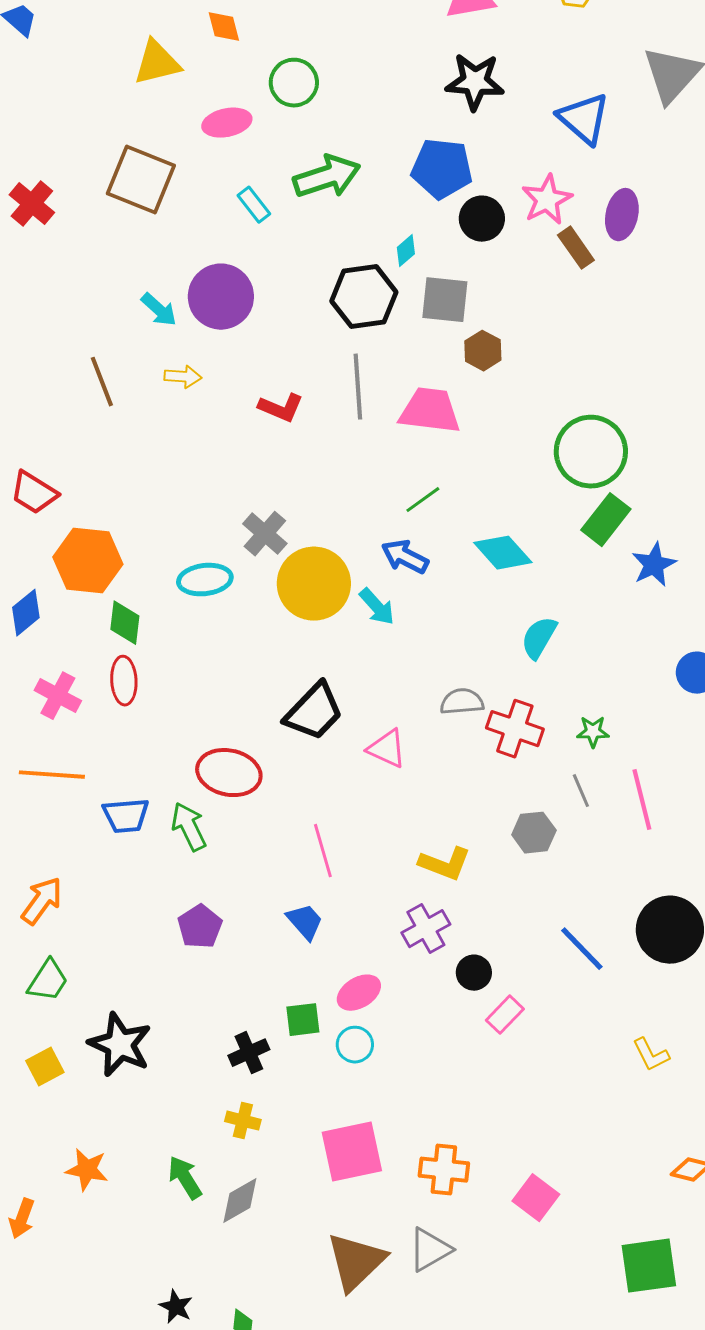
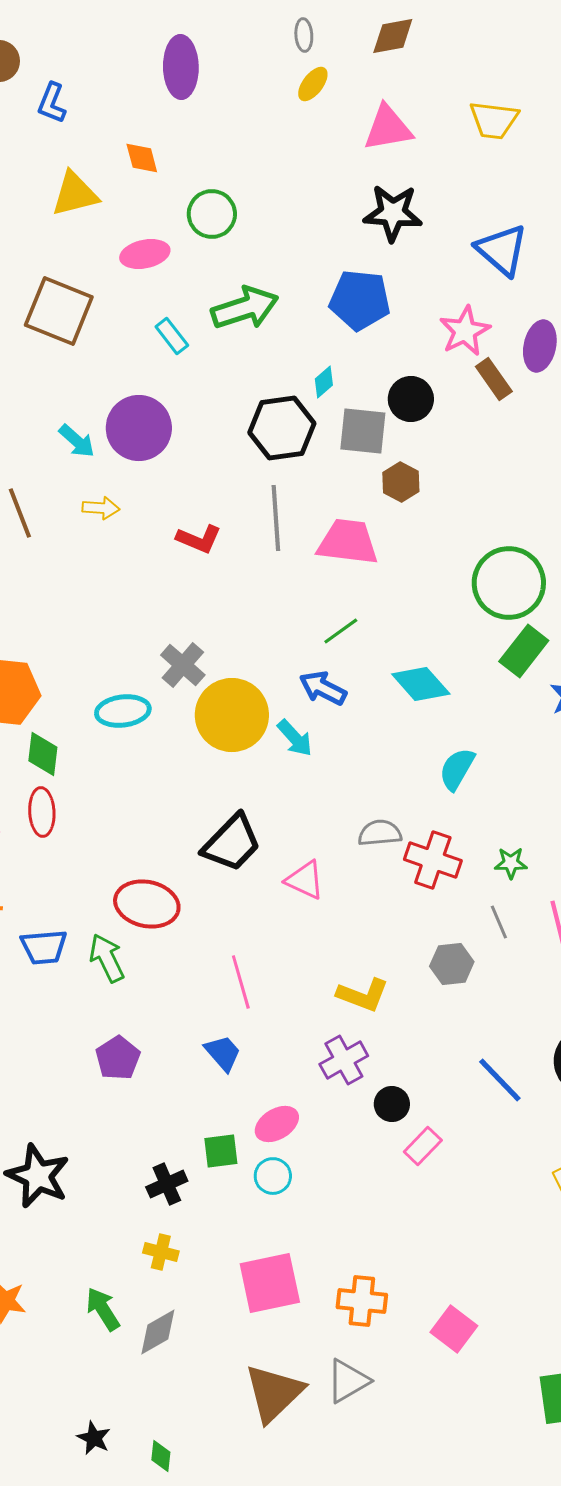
black circle: (482, 219) -> (411, 399), moved

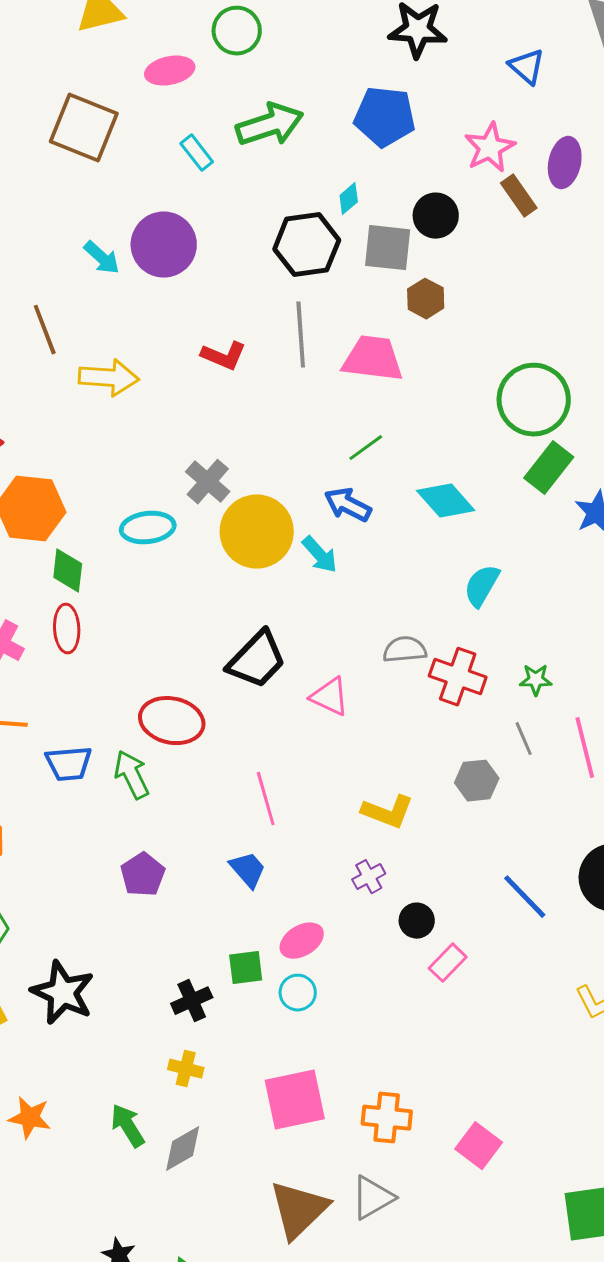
blue triangle: (502, 250) -> (527, 67), size x0.7
yellow arrow: (101, 508) -> (109, 378), moved, size x1.6
purple cross: (344, 1060) -> (369, 877), size x0.7

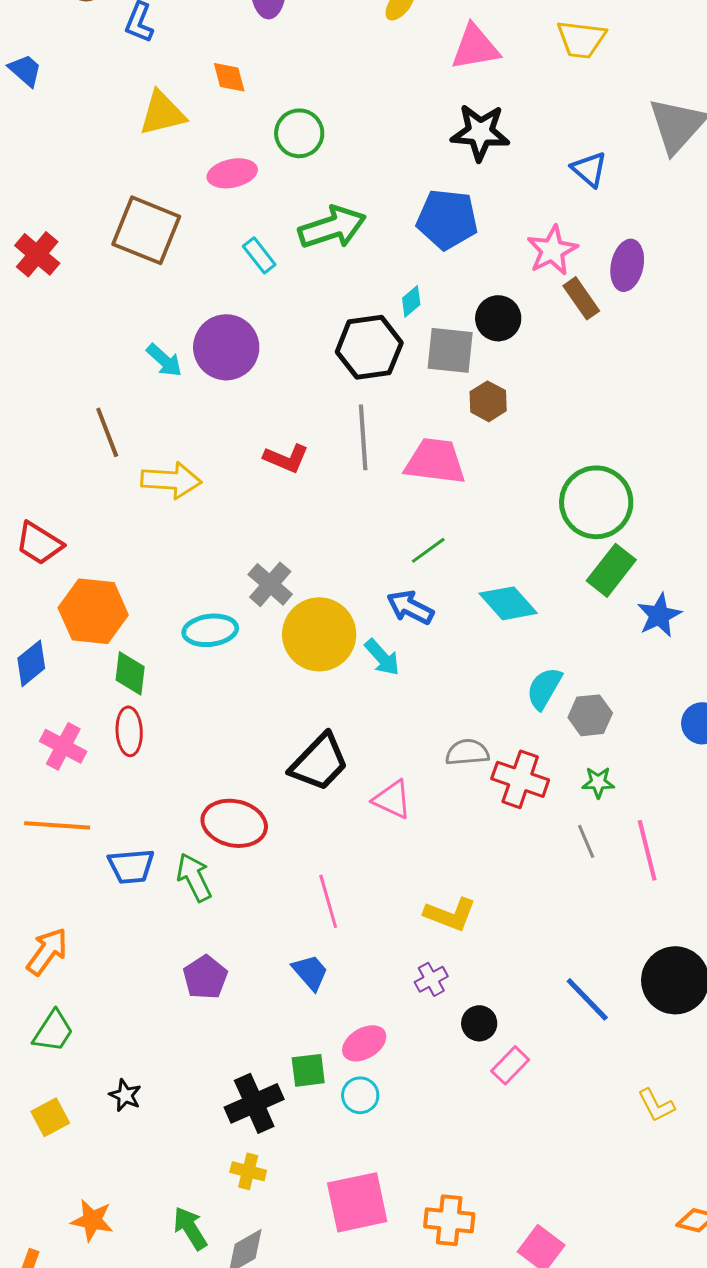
gray hexagon: (477, 781) -> (590, 715), moved
black star: (63, 993) -> (125, 1095), size x0.5
black cross: (192, 1001) -> (254, 1103), size x1.4

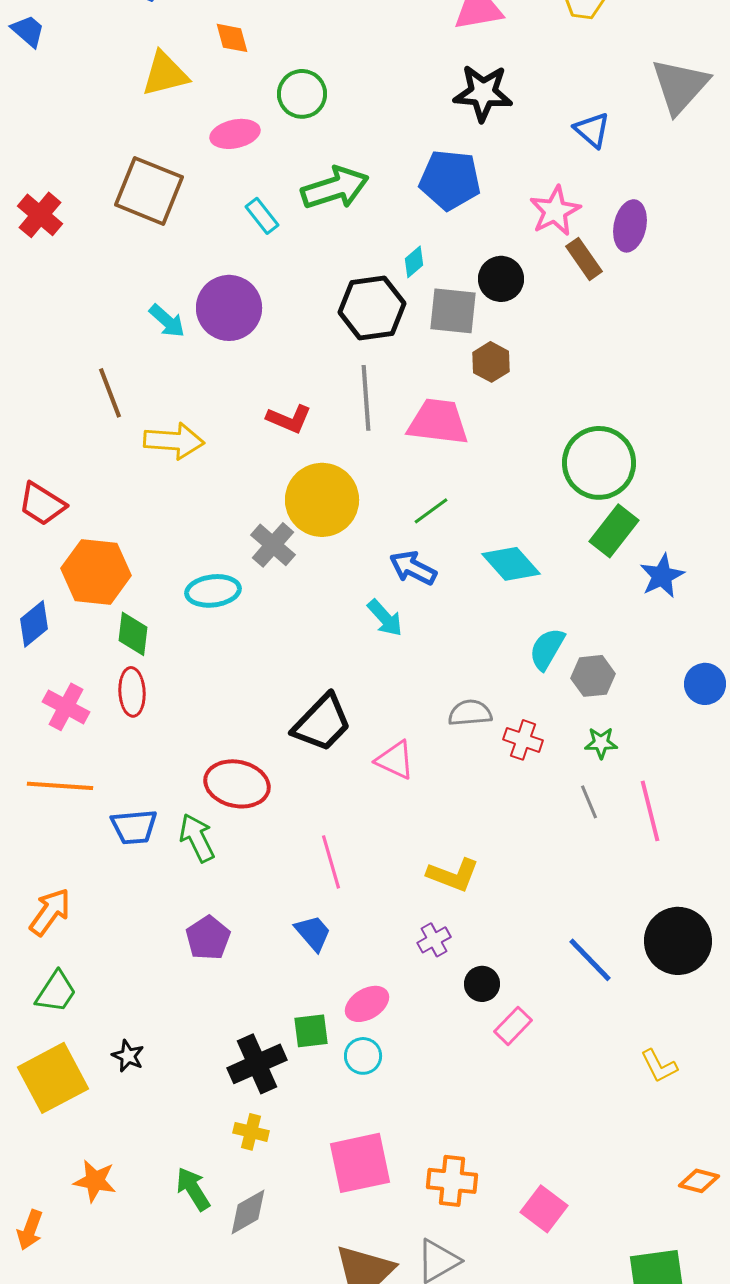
yellow circle: (319, 634) -> (322, 500), moved
red cross: (520, 779) -> (523, 740), size x0.7
yellow square: (50, 1117) -> (53, 1078), size x1.8

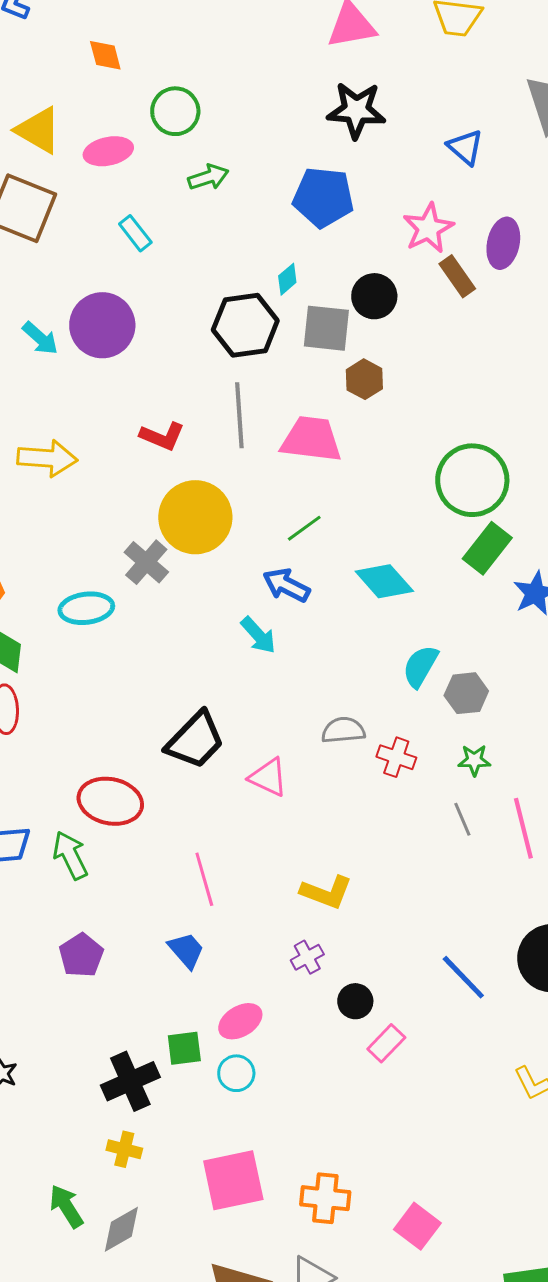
yellow triangle: (165, 74) -> (38, 130), moved, turned 44
green arrow: (335, 188) -> (208, 177), moved, size x0.6

